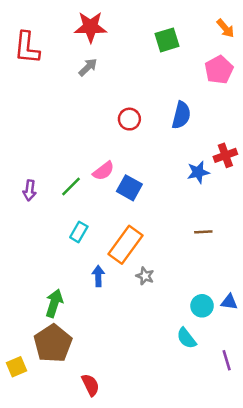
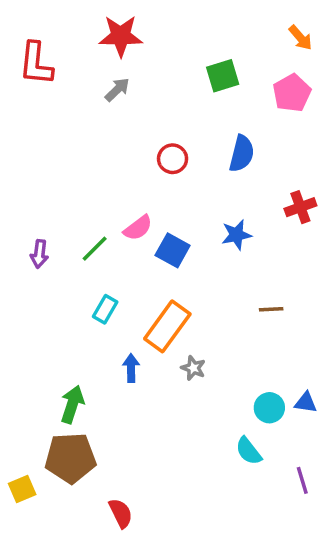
green square: (167, 40) -> (223, 76), moved
blue star: (198, 172) -> (237, 235), moved
brown pentagon: (53, 343) -> (71, 458), turned 30

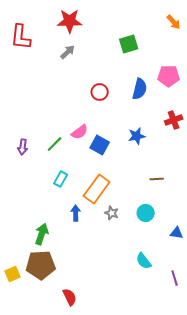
pink pentagon: (292, 93) -> (169, 76), moved, turned 30
cyan circle: (269, 408) -> (146, 213), moved
yellow square: (22, 489) -> (13, 274), moved

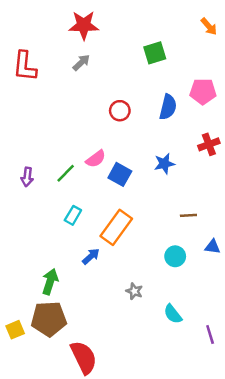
red L-shape: (21, 37) -> (25, 66), moved
blue arrow: (76, 213) -> (91, 256), turned 49
gray star: (112, 213) -> (134, 291), moved
blue triangle: (177, 233) -> (212, 247), moved
red semicircle: (70, 297) -> (84, 357), size x1.6

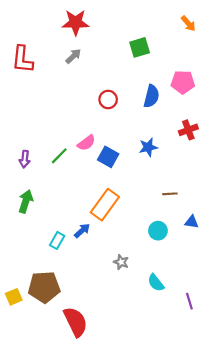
cyan rectangle: (73, 215) -> (57, 240), moved
green arrow: (50, 282) -> (26, 201), moved

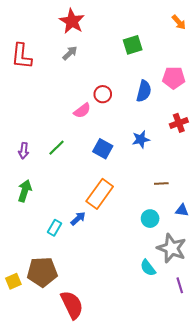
red star: (76, 23) -> (72, 21), turned 30
pink semicircle: (86, 143) -> (82, 111), moved
gray star: (121, 262) -> (172, 248), moved, size x2.0

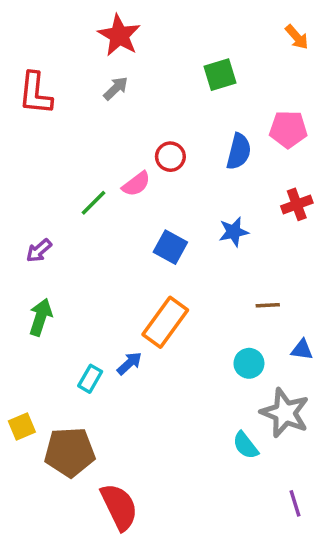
green line: (57, 148) -> (94, 203), moved
purple arrow: (24, 151) -> (39, 251), turned 42
yellow square: (13, 281) -> (22, 426), moved
purple line: (180, 285) -> (295, 503), moved

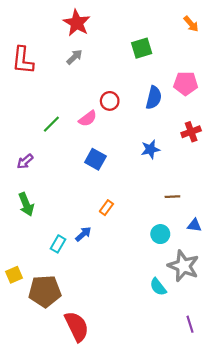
green line: (94, 203) -> (51, 124), moved
blue square: (170, 247) -> (95, 159), moved
green arrow: (41, 317) -> (26, 204), turned 140
orange rectangle: (165, 322) -> (106, 208), size x0.5

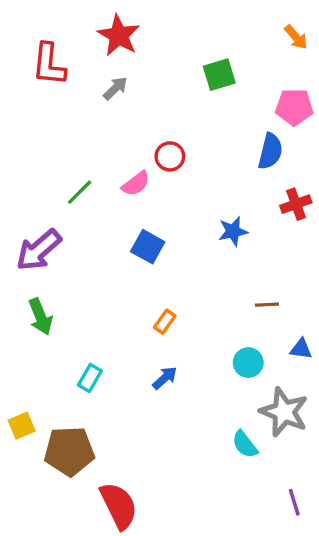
red L-shape: (23, 60) -> (49, 64), moved
pink pentagon: (186, 83) -> (294, 107), moved
blue semicircle: (154, 98) -> (270, 151), moved
purple arrow: (25, 161) -> (39, 250), size x1.8
blue arrow: (83, 234) -> (165, 378), moved

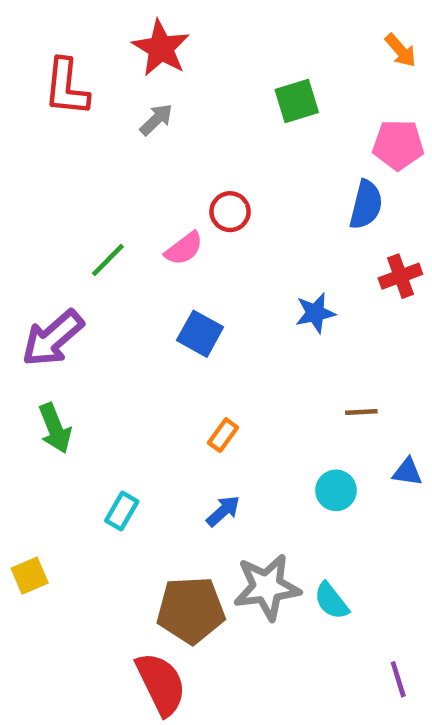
gray star: (284, 412) -> (267, 587), moved, turned -30
brown pentagon: (69, 451) -> (191, 610), moved

